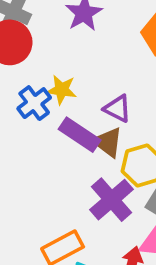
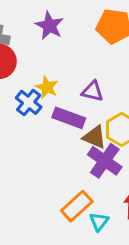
yellow star: (62, 90) -> (47, 87), turned 30
brown triangle: (108, 142) -> (95, 137), moved

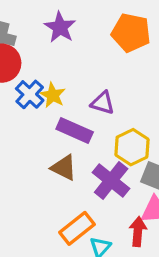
blue cross: (29, 102) -> (30, 94), moved
brown triangle: (95, 137) -> (64, 168), moved

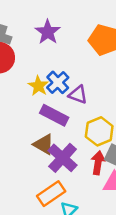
blue cross: (30, 94) -> (58, 82), moved
purple cross: (111, 180) -> (63, 158), moved
red arrow: (138, 232) -> (98, 163), moved

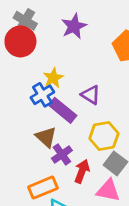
blue cross: (58, 82) -> (42, 95), moved
purple cross: (63, 158) -> (62, 154), size x0.7
red arrow: (98, 163) -> (82, 171), moved

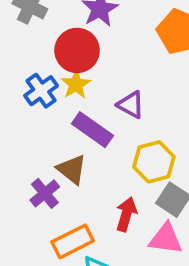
red circle: (20, 41) -> (77, 50), moved
blue cross: (42, 95) -> (41, 91), moved
purple cross: (62, 154) -> (45, 193), moved

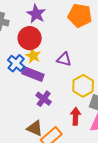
purple rectangle: (92, 130) -> (33, 74), moved
brown triangle: (72, 169) -> (35, 128), moved
purple cross: (45, 193) -> (44, 99), moved

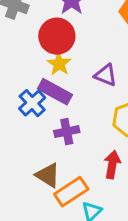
blue cross: (16, 63) -> (32, 103), moved
purple cross: (44, 99) -> (67, 132), turned 35

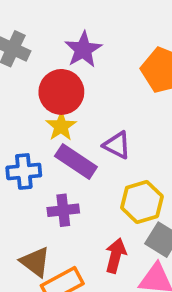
purple rectangle: (55, 92) -> (76, 162), moved
blue cross: (32, 103) -> (24, 171), turned 32

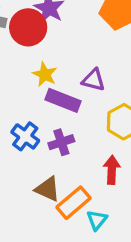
red circle: (61, 92) -> (28, 27), moved
blue cross: (24, 171) -> (25, 136), moved, turned -36

